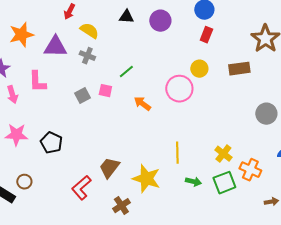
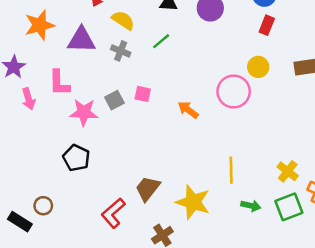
green line: (126, 72) -> (161, 41), moved
pink star: (16, 135) -> (84, 112), moved

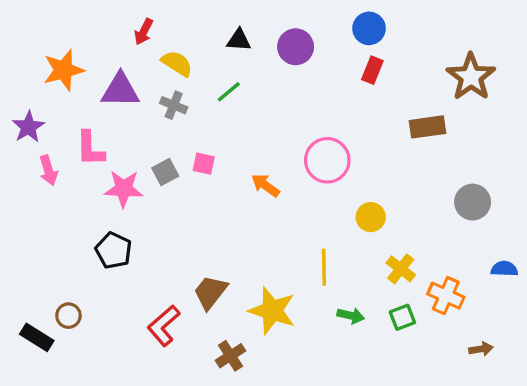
yellow circle: (258, 67) -> (371, 217), moved
green square: (289, 207) -> (402, 317), size x0.7

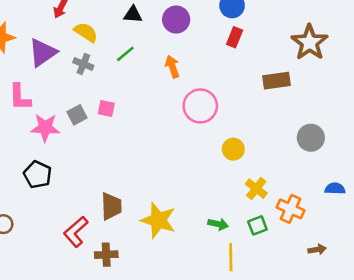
purple triangle: (120, 90) -> (43, 53), turned -36
orange arrow: (266, 185) -> (172, 67), moved, turned 35
yellow line: (324, 267) -> (231, 257), moved
brown trapezoid: (210, 292) -> (111, 206), turned 140
brown cross: (230, 356) -> (106, 255), moved, turned 30

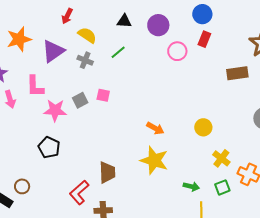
orange arrow: (172, 67) -> (155, 128), moved, turned 138
pink circle: (200, 106) -> (177, 51), moved, size x0.7
yellow star: (158, 220) -> (154, 160), moved

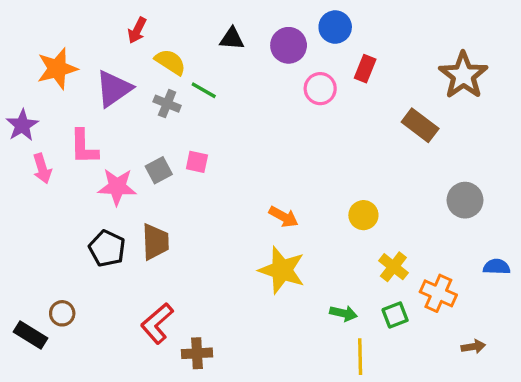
blue circle: (202, 14) -> (335, 27), moved
green line: (118, 52) -> (204, 90), moved, turned 70
brown rectangle: (237, 73) -> (420, 125), turned 45
brown trapezoid: (107, 172) -> (155, 242), moved

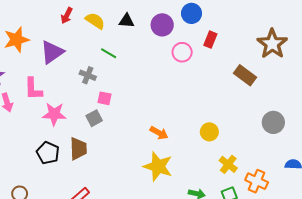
yellow semicircle: (170, 62) -> (95, 21), moved
gray cross: (167, 104) -> (88, 75), moved
gray square: (159, 170) -> (94, 118), moved

